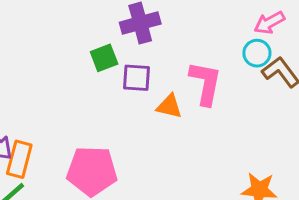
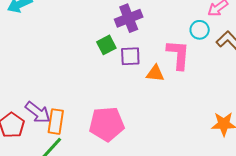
cyan circle: (257, 53) -> (200, 30), moved

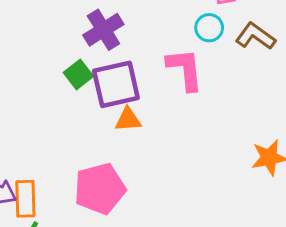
purple square: (130, 56) -> (116, 84), size x1.6
orange triangle: (155, 73) -> (128, 120), moved

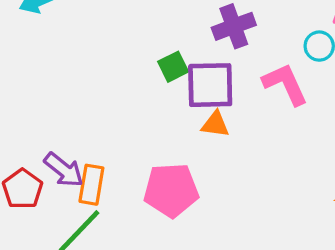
purple cross: (103, 30) -> (234, 26), moved
pink L-shape: (185, 69) -> (285, 84), turned -30

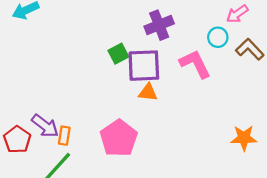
orange rectangle: (91, 185) -> (64, 136), size x0.7
pink pentagon: (171, 190) -> (119, 138), turned -30

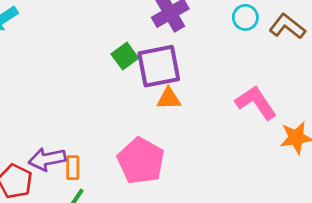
pink L-shape: (195, 64) -> (256, 103), moved
purple arrow: (45, 126) -> (47, 159), turned 140

